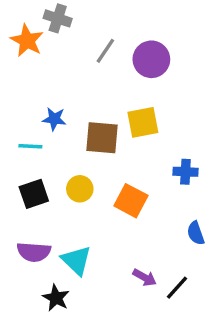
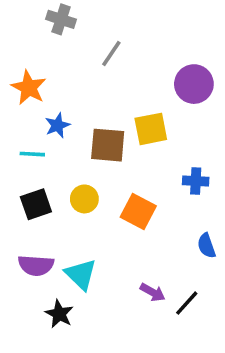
orange star: (27, 41) -> (29, 88), moved
purple circle: (151, 59) -> (194, 84), moved
blue star: (54, 119) -> (57, 125), turned -30

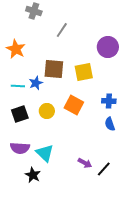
blue star: (57, 125) -> (36, 83), moved
brown square: (108, 145) -> (54, 69), moved
orange square: (138, 212) -> (74, 105), moved
blue semicircle: (206, 246) -> (110, 124), moved

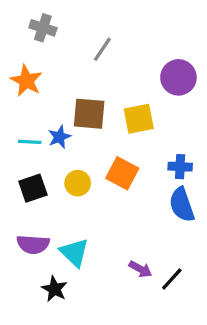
gray cross: (34, 11) -> (43, 28), moved
blue semicircle: (110, 124) -> (182, 205), size x1.5

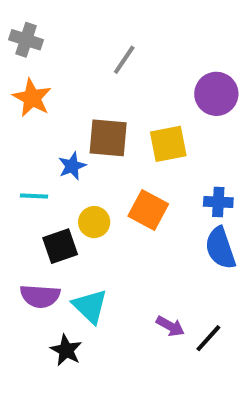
gray cross: (43, 28) -> (26, 40), moved
cyan line: (30, 142) -> (34, 196), moved
black square: (33, 188) -> (60, 246), moved

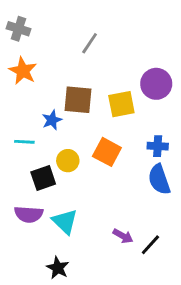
purple circle: (216, 94) -> (156, 84), moved
black star: (66, 350) -> (58, 268), moved

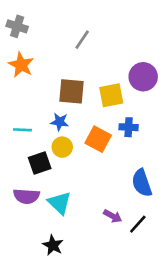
blue star: (52, 120) -> (60, 122), moved, turned 30
blue cross: (158, 146) -> (129, 127), moved
blue semicircle: (159, 179) -> (142, 183), moved

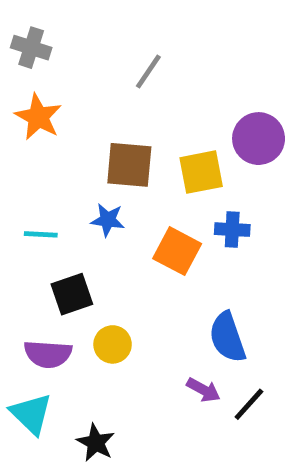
yellow circle: (62, 147) -> (113, 344), moved
blue semicircle: (142, 183) -> (227, 337), moved
cyan triangle: (60, 203) -> (31, 414), moved

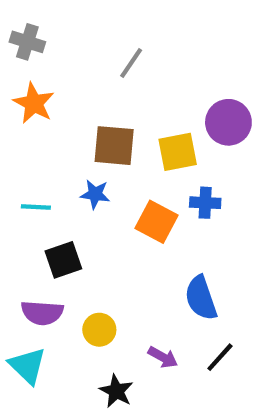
yellow circle: (113, 344) -> (99, 330), moved
purple arrow: (203, 390) -> (163, 357), moved
black star: (96, 443) -> (116, 391), moved

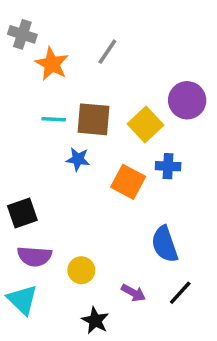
orange star: (34, 103) -> (52, 64), moved
yellow square: (178, 152) -> (146, 125), turned -32
cyan line: (36, 207) -> (54, 119), moved
black square: (63, 260) -> (22, 213), moved

